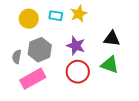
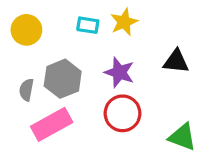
yellow circle: (29, 19) -> (26, 30), moved
green triangle: (110, 65) -> (182, 137), moved

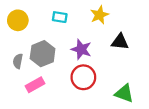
yellow star: (124, 22) -> (99, 15), moved
pink rectangle: (52, 124) -> (35, 85), size x0.7

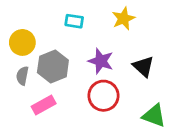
yellow circle: (18, 20) -> (22, 42), moved
black triangle: (120, 42) -> (143, 66), moved, turned 36

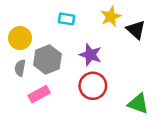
black triangle: (143, 66) -> (136, 30), moved

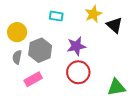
purple star: (90, 55) -> (76, 46), turned -30
green triangle: (138, 104) -> (116, 87), turned -30

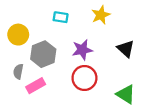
black triangle: (114, 25) -> (126, 49), moved
gray semicircle: (17, 57) -> (18, 71), moved
green triangle: (116, 87) -> (126, 94), turned 42

